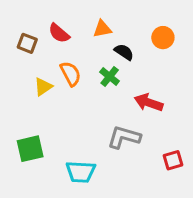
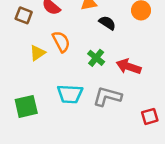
green cross: (110, 77) -> (96, 58), moved
cyan trapezoid: (81, 172) -> (70, 94), moved

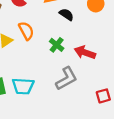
cyan trapezoid: (70, 94) -> (23, 86), moved
gray L-shape: (107, 96) -> (66, 79), turned 135

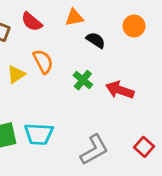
gray L-shape: (66, 79) -> (94, 150), moved
red square: (103, 96) -> (144, 147), turned -32

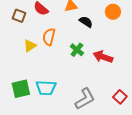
orange semicircle: (43, 62) -> (49, 37), turned -138

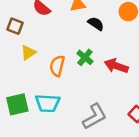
brown square: (19, 16) -> (15, 26), moved
orange semicircle: (49, 37) -> (57, 66), moved

